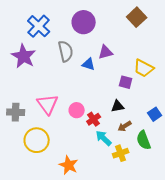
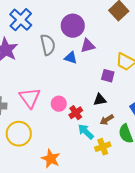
purple circle: (84, 22) -> (73, 26), moved

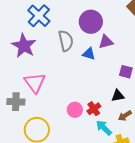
pink triangle: (30, 98) -> (35, 83), moved
pink circle: (59, 104) -> (75, 110), moved

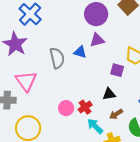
purple circle: (91, 22) -> (96, 14), moved
gray semicircle: (66, 41) -> (57, 58), moved

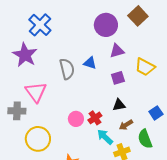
purple triangle: (97, 40) -> (117, 51), moved
purple square: (117, 70) -> (118, 78), moved, turned -32

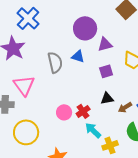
purple circle: (106, 25) -> (85, 28), moved
brown arrow: (126, 125) -> (125, 107), moved

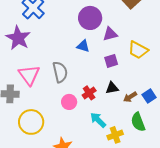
gray semicircle: (55, 62) -> (60, 72), moved
red cross: (83, 111) -> (89, 93), moved

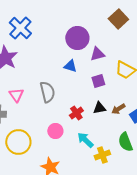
pink triangle: (29, 75) -> (16, 95), size x0.7
brown arrow: (130, 97) -> (118, 109), moved
pink circle: (69, 102) -> (55, 131), moved

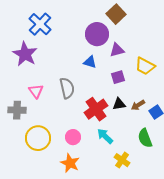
brown square: (118, 19) -> (116, 14), moved
red cross: (76, 113) -> (96, 109), size x1.6
pink circle: (55, 131) -> (73, 137), moved
yellow cross: (102, 155) -> (122, 160), moved, turned -35

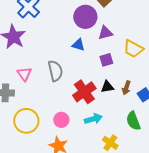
brown arrow: (138, 105) -> (126, 88), turned -40
cyan arrow: (105, 136) -> (93, 119), turned 120

